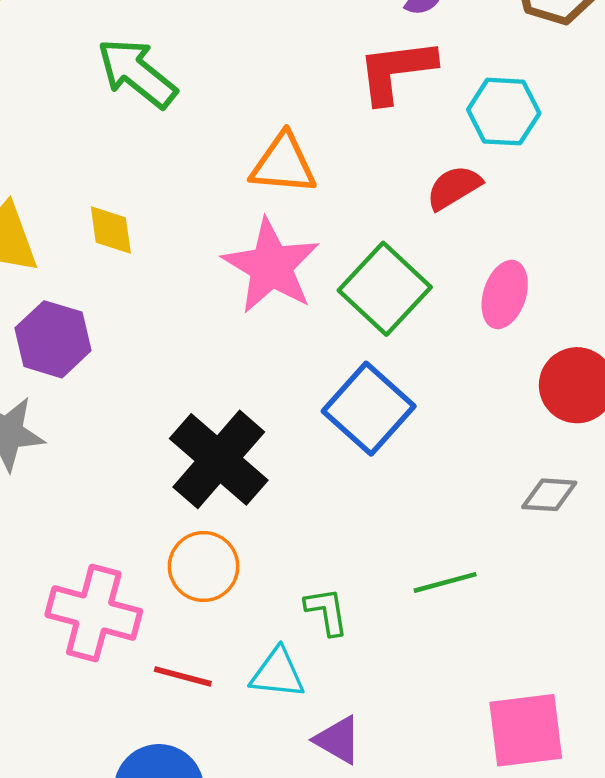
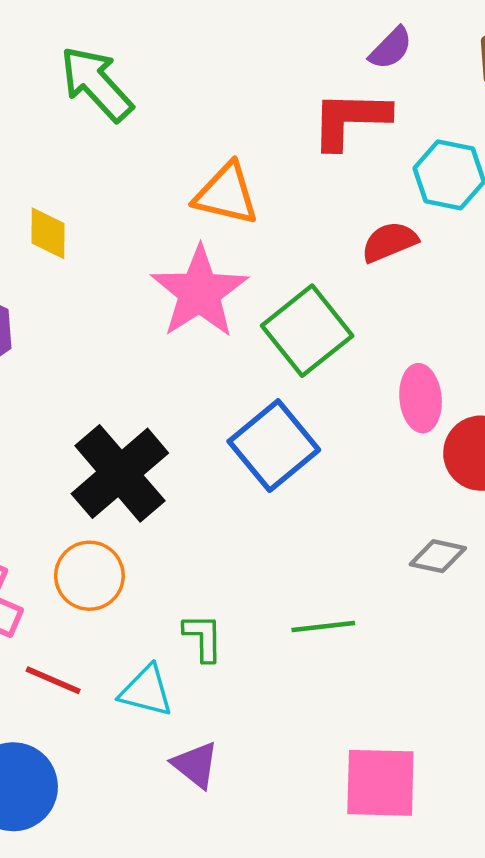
pink ellipse: (505, 294) -> (421, 398), moved, turned -32

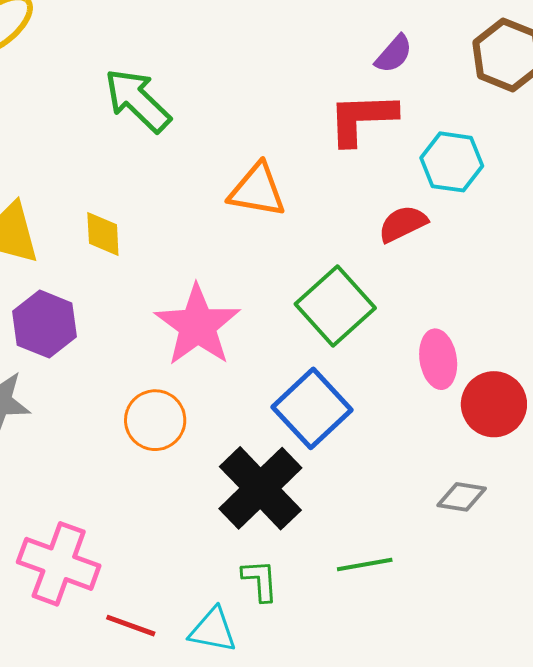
pink star: (199, 292) -> (198, 325), moved
black cross: (120, 473) -> (260, 488), moved
orange circle: (89, 576) -> (155, 420), moved

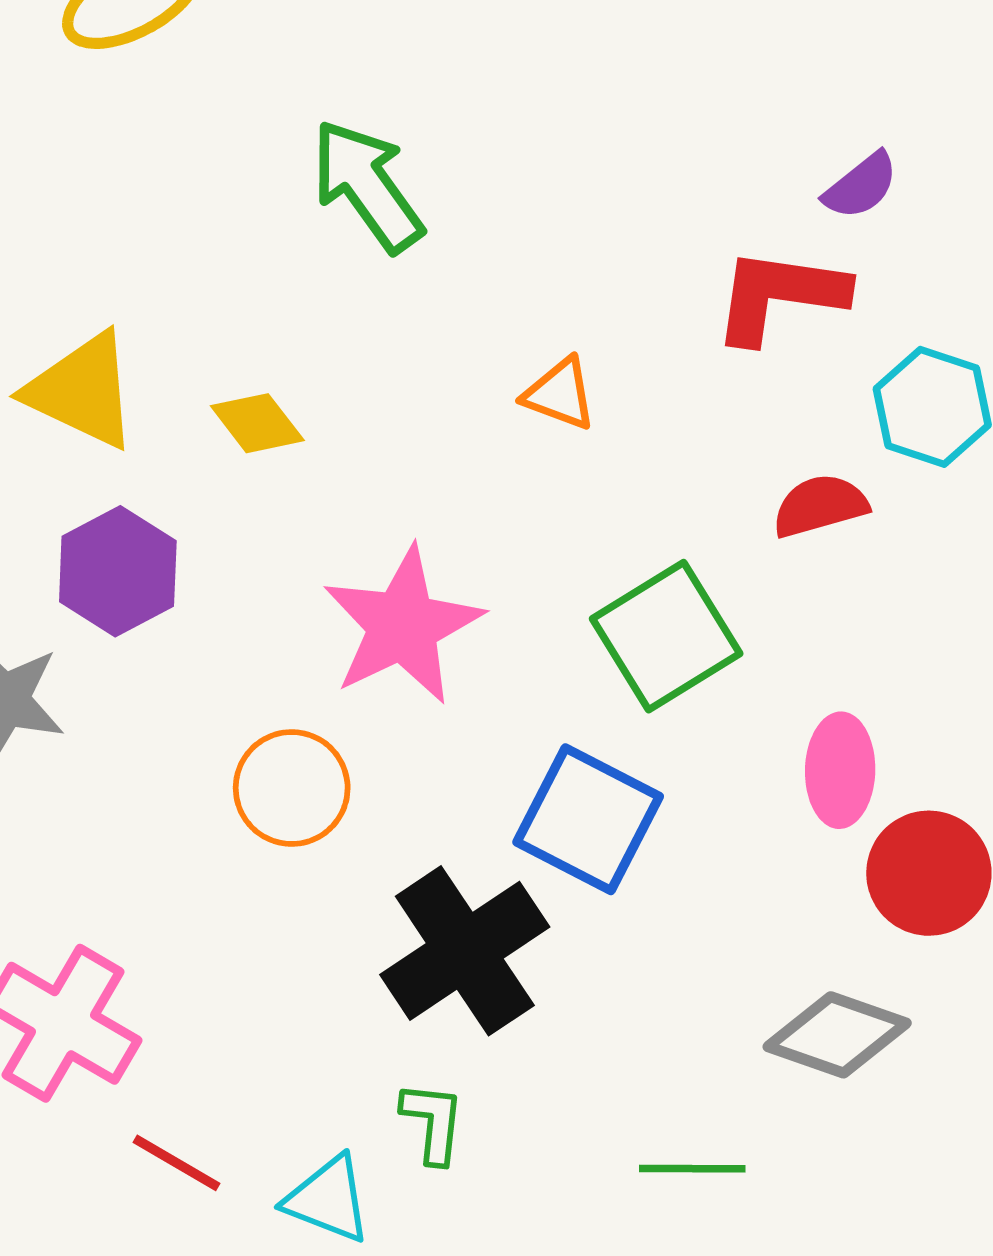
orange triangle: (257, 190) -> (560, 394), size x0.7
yellow diamond: (103, 234) -> (257, 423), turned -45
blue square: (312, 408) -> (588, 819), turned -30
gray diamond: (462, 497) -> (837, 1035), size x1.5
green line: (365, 565) -> (692, 1169), moved

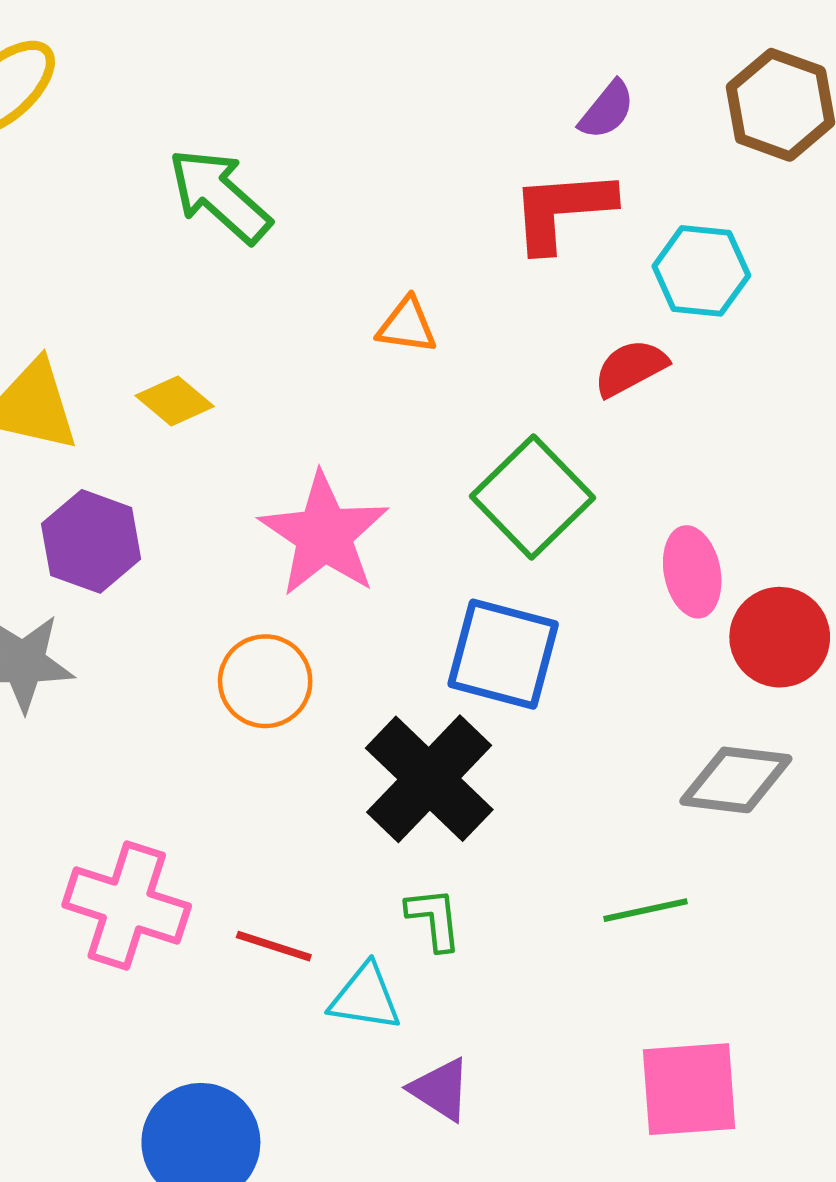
red line: (176, 1163) -> (274, 946), moved

